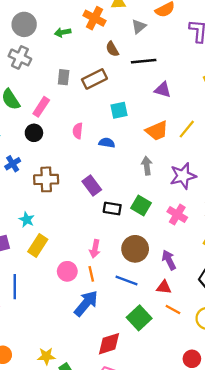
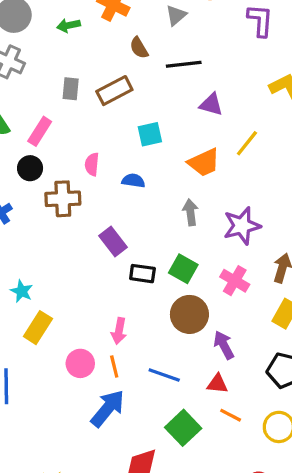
yellow line: (187, 129) -> (247, 143), moved
brown cross: (46, 179) -> (63, 199), moved
brown circle: (135, 249) -> (189, 314), moved

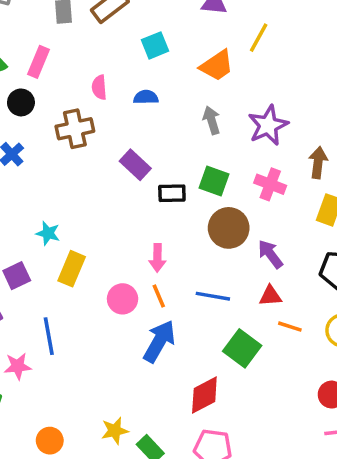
black circle: (30, 168) -> (21, 102), moved

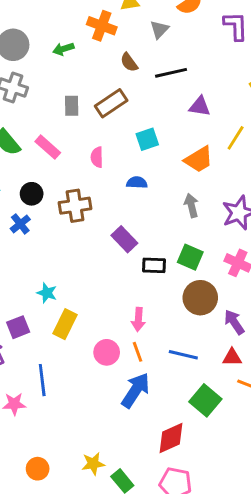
pink rectangle: (39, 62) -> (48, 147), turned -75
pink semicircle: (99, 87) -> (97, 157), moved
black circle: (21, 102) -> (32, 194), moved

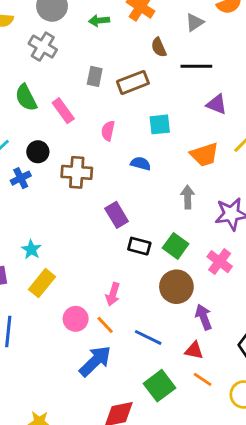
orange line: (138, 352) -> (105, 325), turned -36

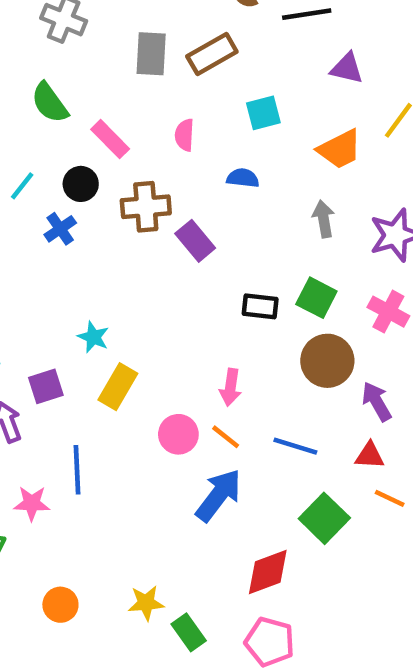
gray rectangle: (95, 76) -> (151, 54), size x1.4
pink rectangle: (63, 111) -> (110, 139), moved
purple rectangle: (117, 215) -> (195, 241), moved

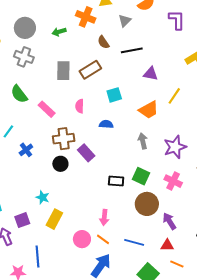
black circle: (81, 184) -> (60, 164), moved

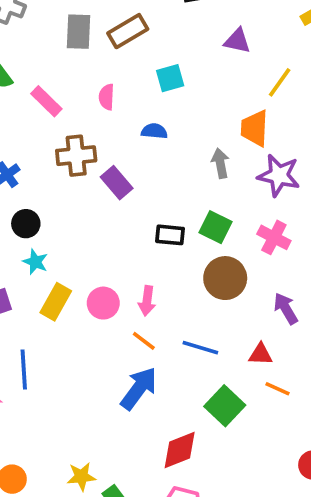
orange trapezoid: (149, 110) -> (255, 128), moved, turned 120
purple star: (175, 147) -> (279, 175), turned 30
black circle: (60, 164) -> (26, 224), moved
purple arrow: (169, 221) -> (286, 308), moved
pink circle: (82, 239) -> (103, 303), moved

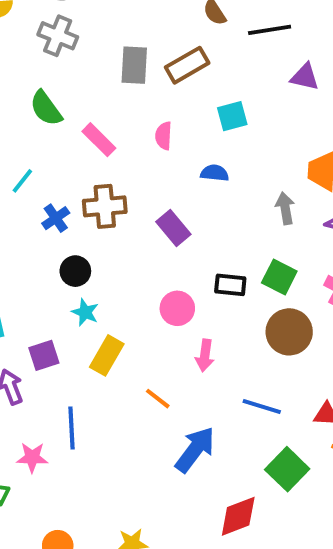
brown cross: (76, 156) -> (105, 206), moved
pink circle: (103, 303) -> (177, 308), moved
orange line: (144, 341) -> (158, 399), moved

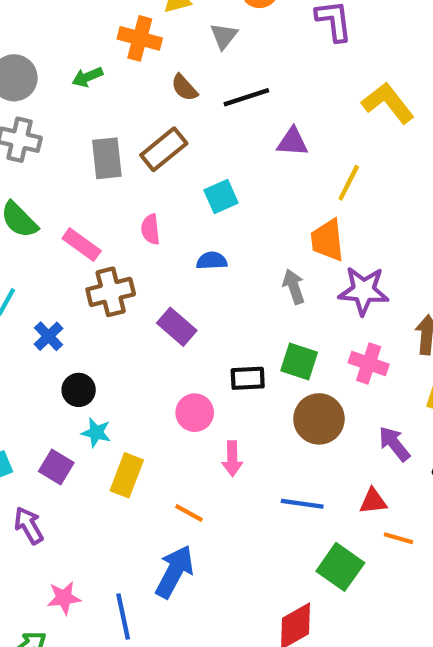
brown cross: (105, 206) -> (111, 292), moved
purple square: (44, 355) -> (56, 467), moved, turned -32
blue line: (71, 428) -> (123, 617), moved
blue arrow: (195, 450) -> (174, 572), moved

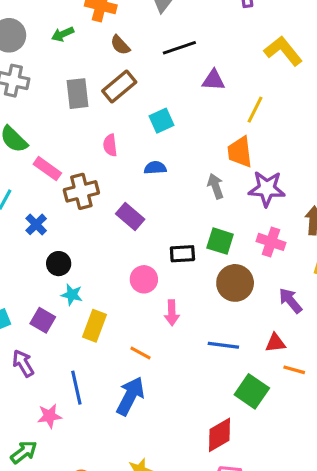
brown semicircle: (184, 88) -> (120, 45), moved
pink rectangle: (82, 245) -> (47, 169), moved
blue line: (123, 617) -> (76, 388), moved

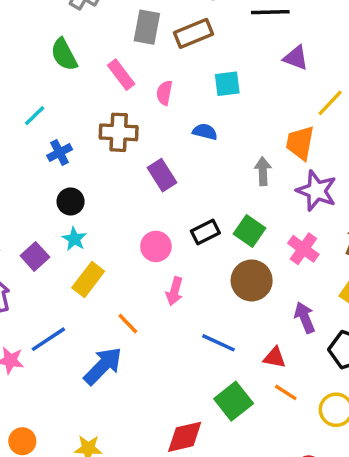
pink rectangle: (47, 169) -> (121, 75), moved
black rectangle: (182, 254) -> (205, 232), turned -40
blue line: (76, 388) -> (48, 339), turned 52

